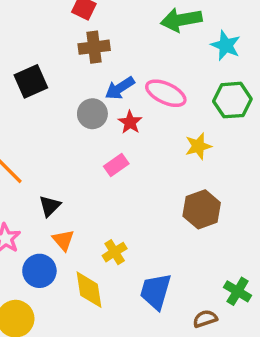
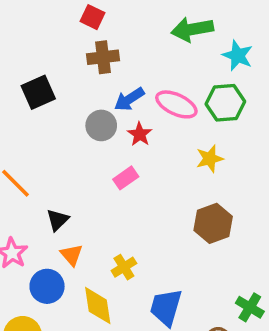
green hexagon: (232, 100) -> (225, 103), moved

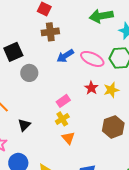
gray circle: (101, 125) -> (29, 73), moved
red star: (140, 134) -> (91, 88), moved
orange triangle: (71, 255) -> (68, 138), moved
yellow cross: (124, 267) -> (62, 119), moved

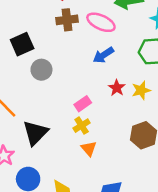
blue arrow: (65, 56) -> (103, 55), moved
pink ellipse: (92, 59) -> (101, 22), moved
black triangle: (24, 125) -> (35, 133), size x1.6

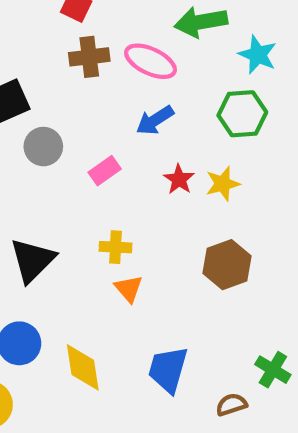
pink rectangle: (83, 104) -> (105, 171), moved
yellow cross: (82, 126) -> (116, 247), turned 35

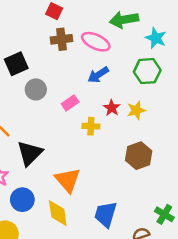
yellow cross: (116, 247) -> (91, 126), moved
orange triangle: (129, 289) -> (68, 180), moved, size x1.6

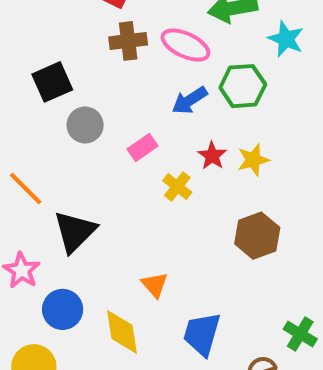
green hexagon: (147, 71) -> (243, 86), moved
yellow cross: (91, 126) -> (177, 186), turned 35
orange triangle: (68, 180) -> (155, 285), moved, size x0.6

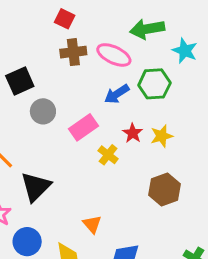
pink rectangle: (142, 148) -> (83, 127), size x1.4

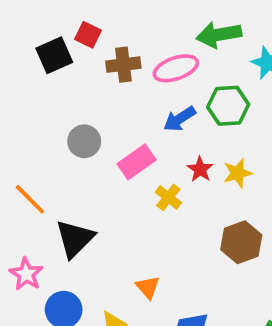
red square: (65, 19) -> (88, 35), moved
pink ellipse: (114, 55) -> (176, 68), turned -44
black square: (20, 81) -> (54, 55), moved

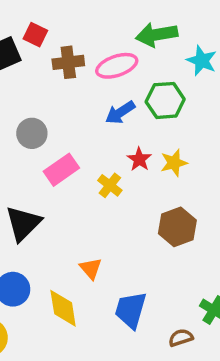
pink rectangle: (137, 162) -> (61, 170), moved

